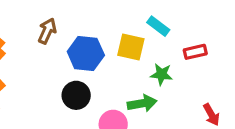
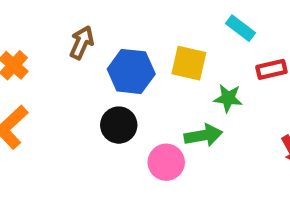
cyan rectangle: (158, 26) -> (240, 28), moved

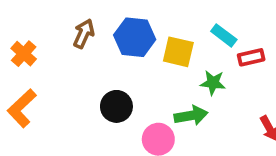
cyan rectangle: (240, 28) -> (224, 35), moved
blue hexagon: (131, 71) -> (135, 37), moved

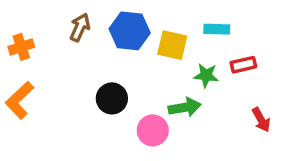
cyan rectangle: (224, 35) -> (217, 29), turned -35
orange cross: (24, 54) -> (21, 47), turned 30
red rectangle: (251, 57) -> (243, 65), moved

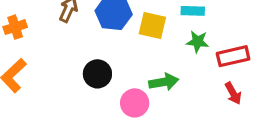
red rectangle: (243, 65) -> (233, 56), moved, size x1.4
green star: (206, 75) -> (198, 42), moved

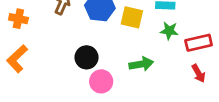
orange cross: (15, 27) -> (18, 19), turned 30
pink circle: (135, 103) -> (101, 81), moved

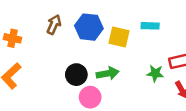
green star: (169, 31) -> (155, 73), moved
green arrow: (141, 64) -> (108, 73), moved

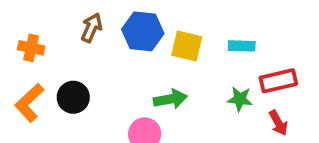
cyan rectangle: (150, 26) -> (242, 46), moved
black circle: (76, 75) -> (73, 97), moved

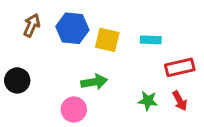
green star: (240, 99) -> (148, 101), moved

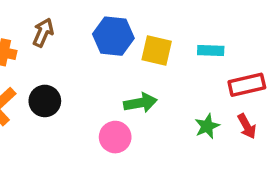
brown arrow: (32, 25) -> (43, 32), moved
green star: (148, 101) -> (207, 126), turned -30

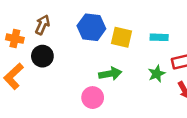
black circle: (45, 101) -> (42, 56), moved
green star: (207, 126) -> (157, 74), moved

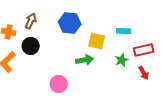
yellow square: (121, 37) -> (97, 41), moved
pink circle: (93, 98) -> (59, 84), moved

